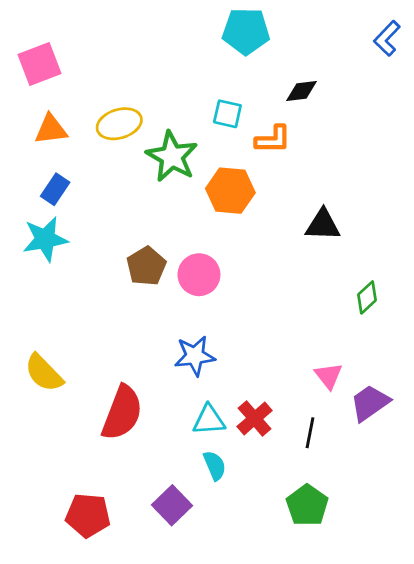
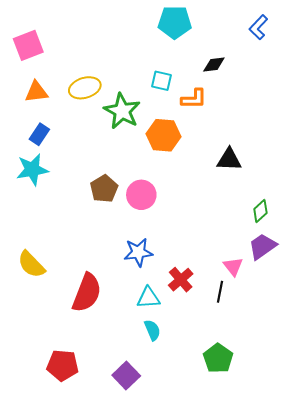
blue L-shape: (387, 38) -> (258, 27), moved
purple trapezoid: (370, 403) -> (262, 246), moved
red cross: (255, 418) -> (181, 280), moved
black line: (310, 433) -> (220, 292), moved
purple square: (172, 505) -> (126, 375), moved

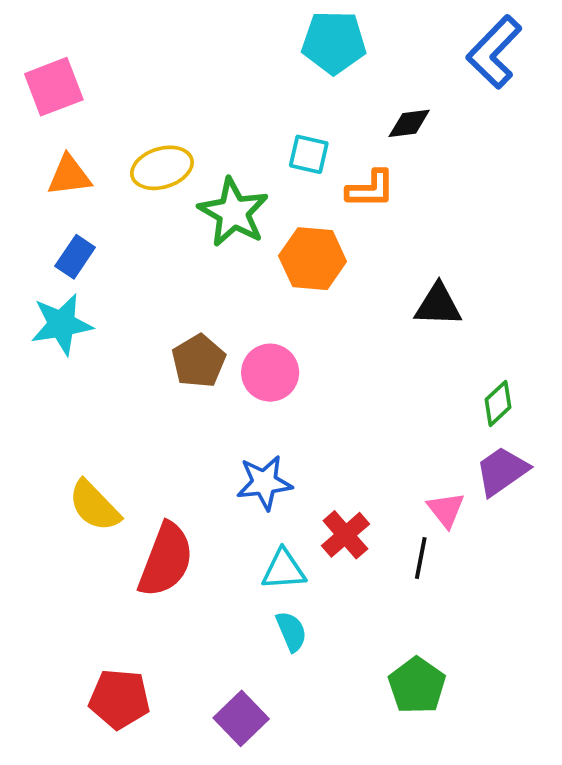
blue L-shape: (258, 27) -> (494, 52), size x1.5
yellow semicircle: (31, 264) -> (94, 506), moved

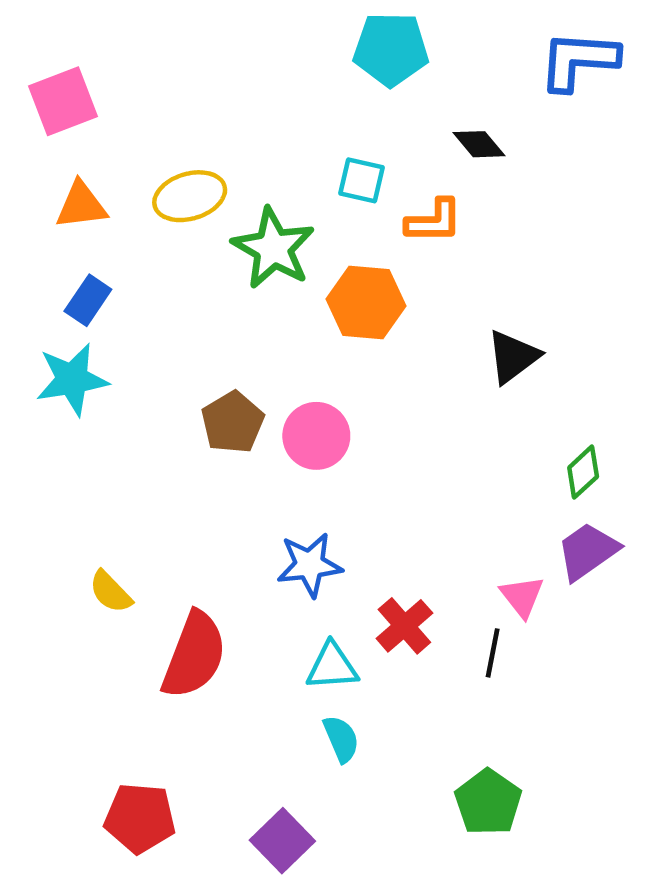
blue L-shape: (494, 52) -> (579, 61), turned 50
black diamond: (409, 123) -> (479, 144), turned 57
black triangle: (438, 305) -> (513, 357), turned -39
yellow semicircle: (94, 506) -> (111, 592), size x0.7

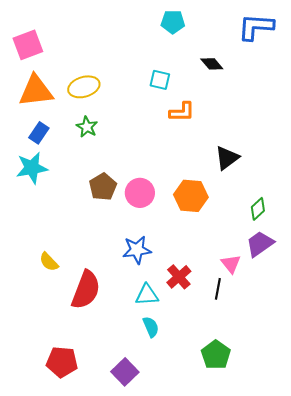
cyan pentagon: (391, 49) -> (173, 22), size x0.7
orange triangle: (81, 205) -> (36, 91), size x1.5
orange L-shape: (434, 221) -> (182, 112), moved
green star: (273, 248) -> (87, 127), moved, size x0.6
orange hexagon: (366, 302) -> (191, 196), moved

